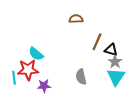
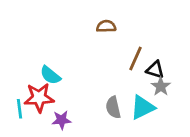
cyan triangle: (116, 77) -> (143, 107), moved, turned 30

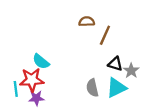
brown line: (136, 58) -> (105, 35), moved
black triangle: (155, 70) -> (115, 64), moved
purple star: (61, 120) -> (36, 98), moved

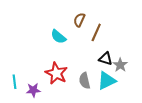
brown semicircle: (87, 22) -> (79, 20), turned -64
cyan semicircle: (41, 62) -> (58, 37), moved
red star: (32, 80) -> (56, 73), moved, turned 30

